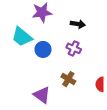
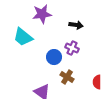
blue circle: (43, 49) -> (54, 57), moved

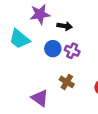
black arrow: (76, 25) -> (65, 26), moved
blue circle: (54, 57) -> (53, 49), moved

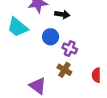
purple cross: (72, 51) -> (70, 49), moved

